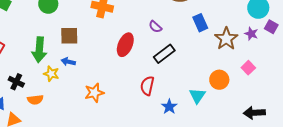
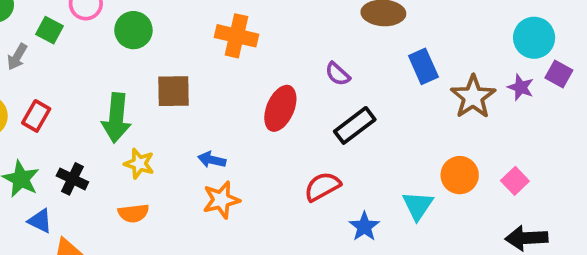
blue arrow: (68, 62) -> (212, 160), moved
pink square: (248, 68) -> (515, 181), moved
red semicircle: (147, 86) -> (322, 187), turned 48
orange semicircle: (35, 100) -> (133, 213), moved

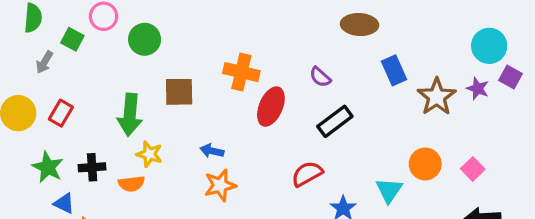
orange cross: (236, 36) -> (241, 72), moved
black cross: (72, 179) -> (92, 167), turned -30
orange semicircle: (133, 213) -> (131, 184), moved

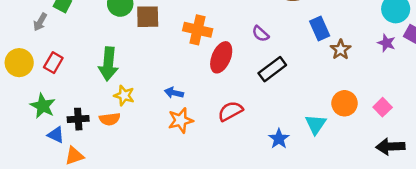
brown square: (179, 92) -> (148, 17), moved
brown star: (437, 97) -> (341, 49), moved, size x0.7
black cross: (92, 167) -> (78, 119), moved
red semicircle: (307, 174) -> (230, 111), moved

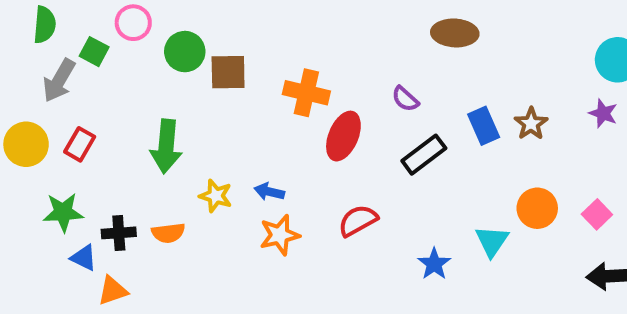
gray arrow: (40, 22) -> (59, 80), size x1.5
blue rectangle: (320, 29) -> (484, 126), moved
yellow star: (124, 95) -> (216, 196), moved
green star: (43, 106) -> (63, 212), turned -30

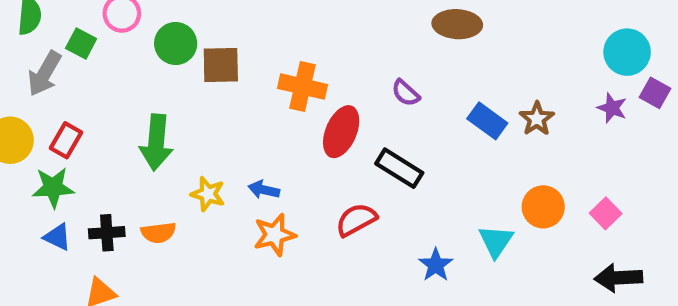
blue rectangle: (484, 126) -> (487, 121), turned -30
black rectangle: (424, 155) -> (399, 168), moved, turned 69
green star: (63, 212) -> (53, 188), moved
blue triangle: (84, 258) -> (57, 237), moved

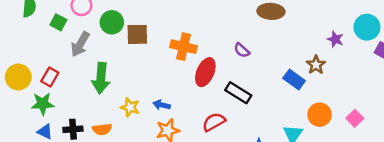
gray arrow: (44, 74) -> (80, 44), moved
purple star: (612, 108) -> (335, 39), moved
blue rectangle: (487, 121) -> (294, 79), moved

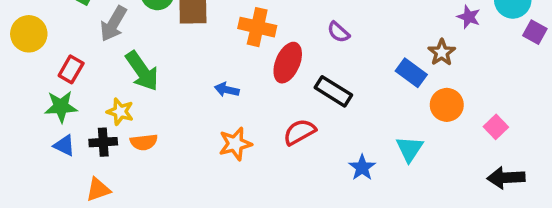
yellow circle: (18, 77) -> (29, 34), moved
green arrow: (101, 78) -> (142, 71), turned -40
blue arrow: (162, 105) -> (227, 90), moved
yellow star: (130, 107) -> (120, 112), moved
orange circle: (320, 115) -> (447, 105), moved

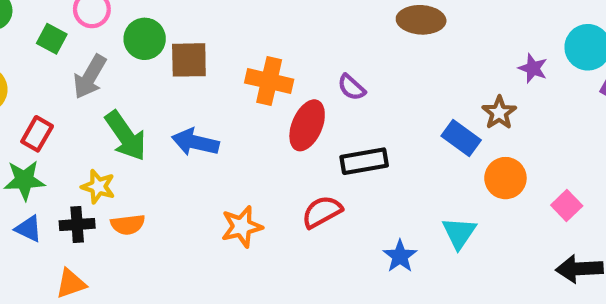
purple semicircle: (338, 32) -> (351, 87), moved
blue arrow: (227, 90) -> (195, 142), moved, size x1.5
black rectangle: (333, 91) -> (364, 161), turned -42

